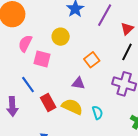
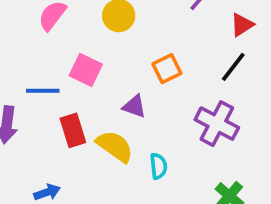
pink square: (42, 59) -> (86, 70), moved
blue line: (28, 85) -> (43, 91), turned -66

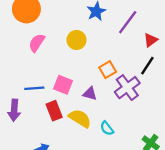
pink square: (86, 70) -> (63, 85), moved
purple cross: (217, 124) -> (127, 88), moved, turned 30
cyan semicircle: (158, 166) -> (107, 128), turned 152

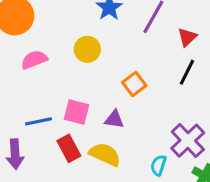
pink semicircle: (37, 43) -> (34, 60), turned 42
purple cross: (127, 88) -> (188, 141), moved
cyan semicircle: (107, 128) -> (158, 165), moved, turned 64

